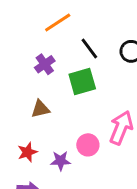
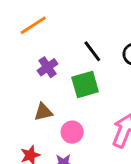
orange line: (58, 23) -> (33, 25), moved
pink circle: (88, 145) -> (72, 132), moved

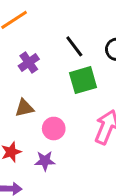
green square: (85, 84) -> (83, 80), moved

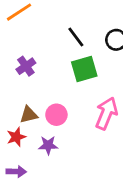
purple cross: (29, 62) -> (26, 66), moved
brown triangle: (24, 108) -> (29, 115), moved

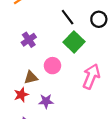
green square: (84, 69) -> (74, 42), turned -30
pink circle: (56, 115) -> (52, 66), moved

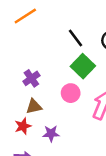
purple cross: (29, 40) -> (31, 78), moved
pink circle: (52, 66) -> (71, 93), moved

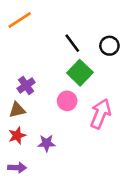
brown triangle: (34, 107) -> (17, 110), moved

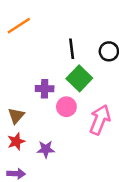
black line: (72, 43) -> (72, 49), turned 30
purple cross: (26, 85) -> (45, 89), moved, turned 36
brown triangle: (17, 110) -> (16, 116), turned -36

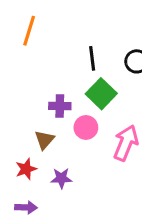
orange line: (19, 26) -> (29, 31), turned -40
brown triangle: (16, 116) -> (44, 140), moved

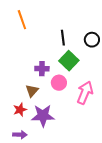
orange line: (29, 31) -> (22, 20), turned -36
purple star: (61, 178) -> (43, 116), size x1.6

